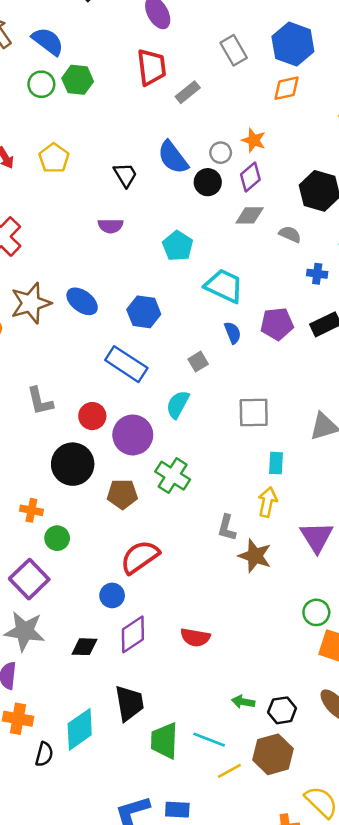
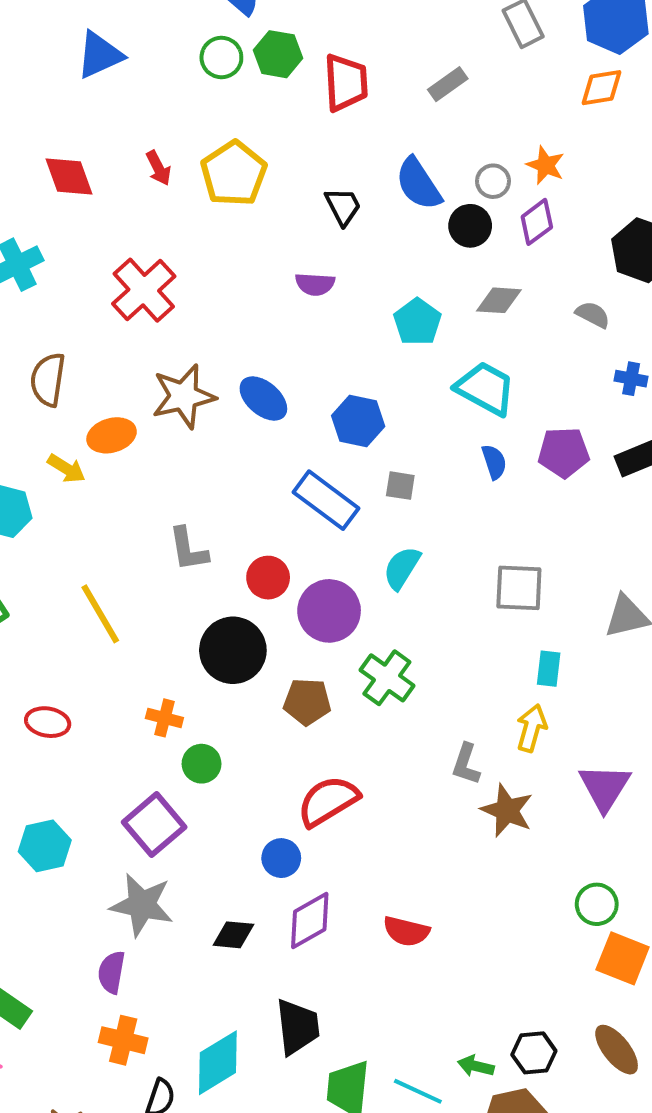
red trapezoid: (152, 67) -> (346, 83), moved
yellow pentagon: (54, 158) -> (234, 174), size x1.4
gray diamond: (250, 215) -> (499, 300), moved
gray square: (198, 362) -> (400, 486), moved, turned 36
green arrow: (243, 702) -> (476, 1066), moved

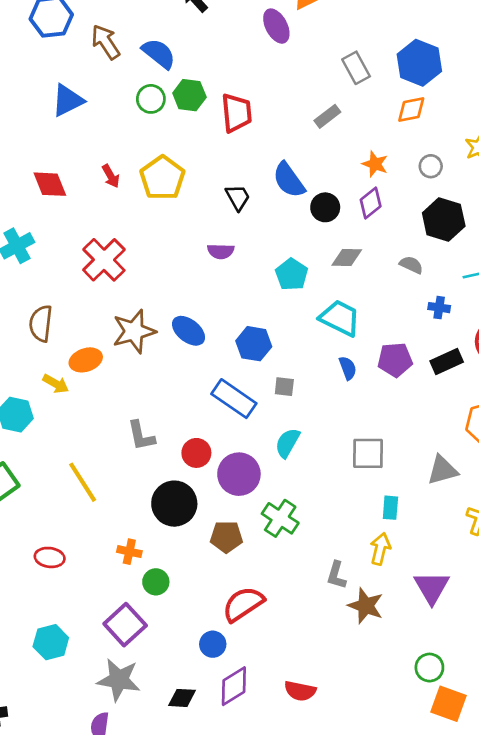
gray rectangle: (448, 84) -> (327, 116), moved
gray circle: (493, 181) -> (431, 166), moved

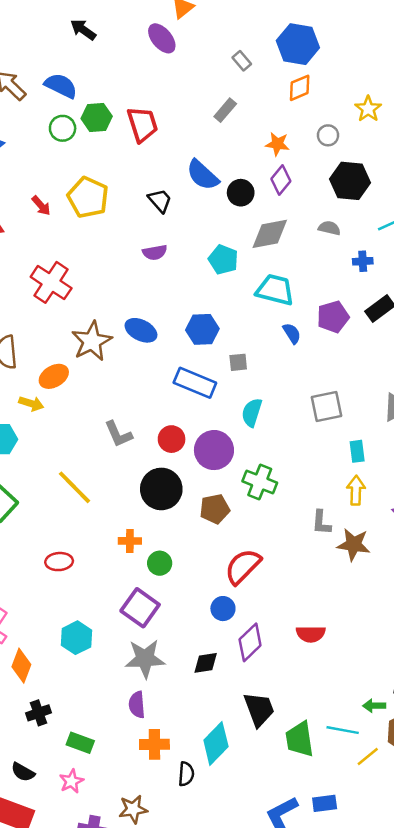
gray rectangle: (356, 68) -> (242, 61), size x0.7
gray diamond: (347, 257) -> (270, 234), size x1.4

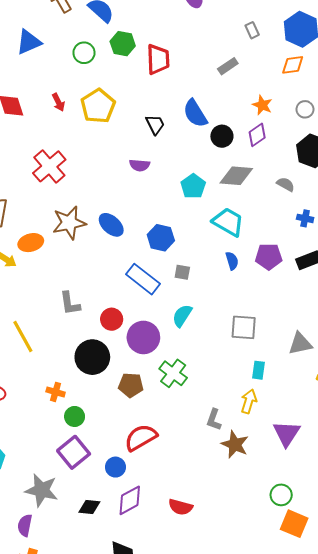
green circle: (63, 128) -> (84, 53), moved
purple square: (140, 608) -> (74, 452), moved

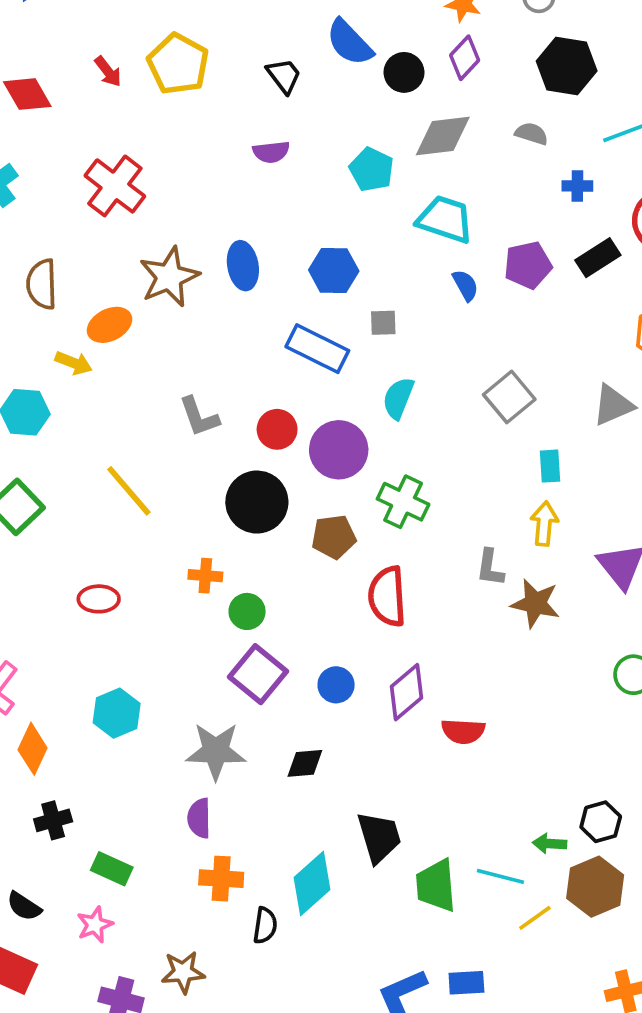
blue ellipse: (111, 225) -> (243, 266), turned 50
gray square: (244, 327) -> (509, 397), turned -32
red semicircle: (141, 438) -> (387, 596), moved, turned -52
purple diamond: (130, 500) -> (407, 692), moved

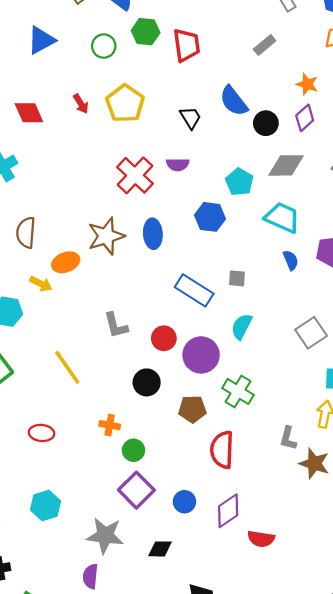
red cross: (115, 186) -> (135, 175), moved
blue hexagon: (334, 270) -> (210, 217), moved
black circle: (257, 502) -> (147, 382), size x0.7

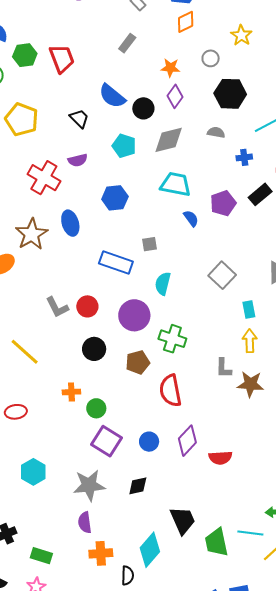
cyan pentagon: (239, 182) -> (124, 146), moved
red circle: (164, 338) -> (87, 306), moved

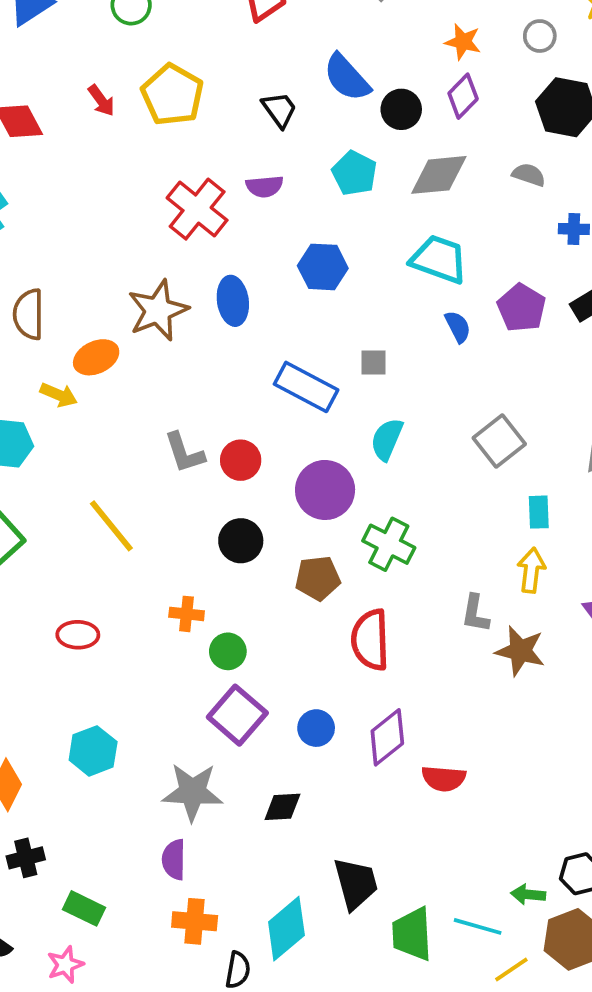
purple pentagon: (223, 203) -> (522, 308), turned -30

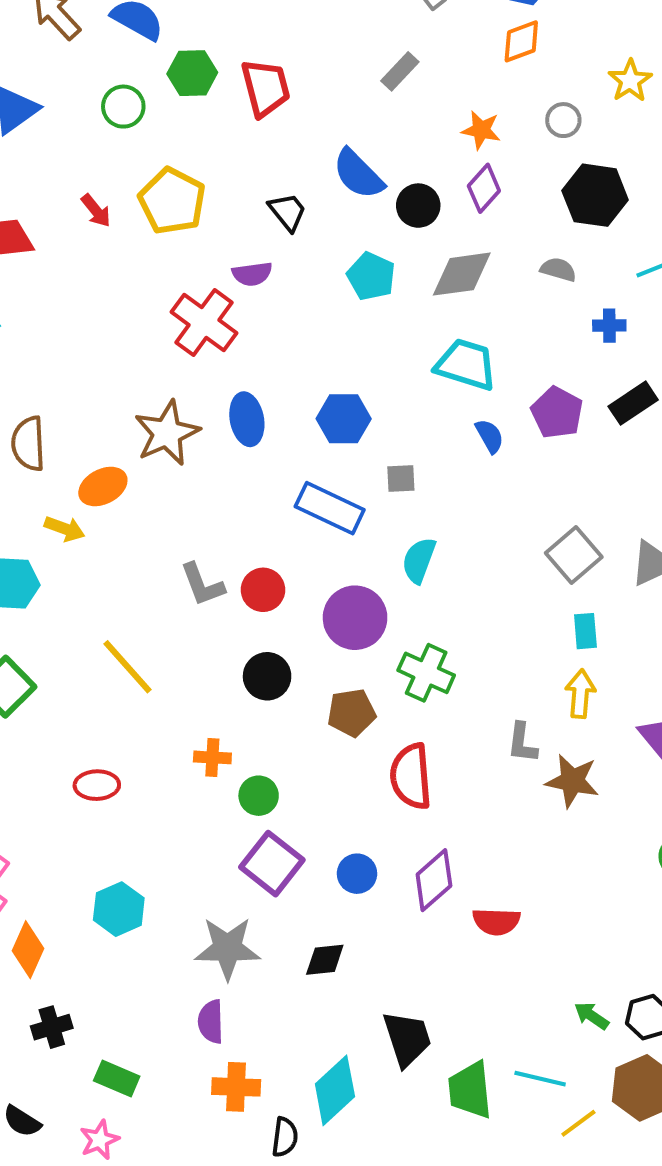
purple semicircle: (265, 186) -> (252, 274), moved
blue hexagon: (323, 267) -> (344, 419), moved
gray square: (499, 441) -> (574, 555), moved
green arrow: (528, 895) -> (591, 1016), moved, turned 32

